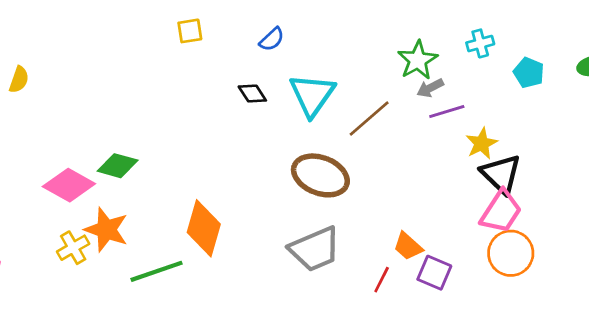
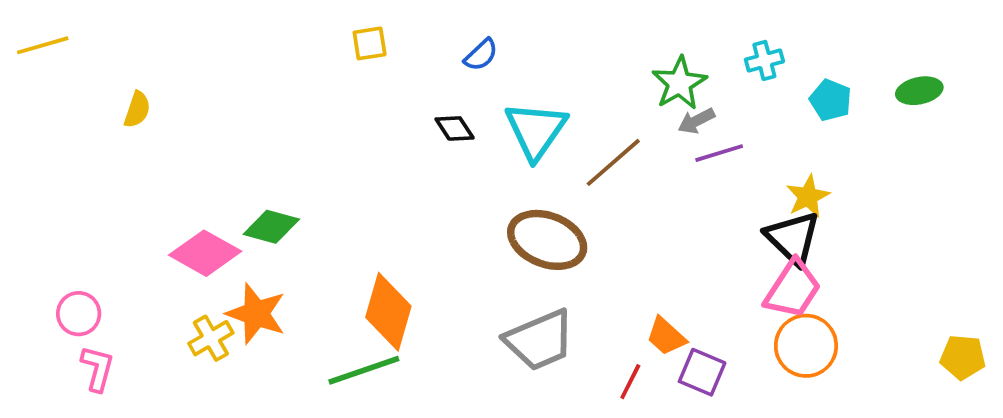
yellow star: (482, 143) -> (808, 196), moved
green line: (156, 271) -> (364, 370), moved

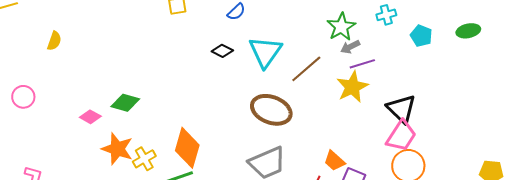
black diamond: (455, 128) -> (222, 51), turned -30
yellow star: (808, 196) -> (352, 87), moved, size x1.4
pink diamond: (205, 253) -> (90, 117), size x0.6
pink circle: (79, 314) -> (23, 97), moved
yellow cross: (211, 338) -> (144, 159), moved

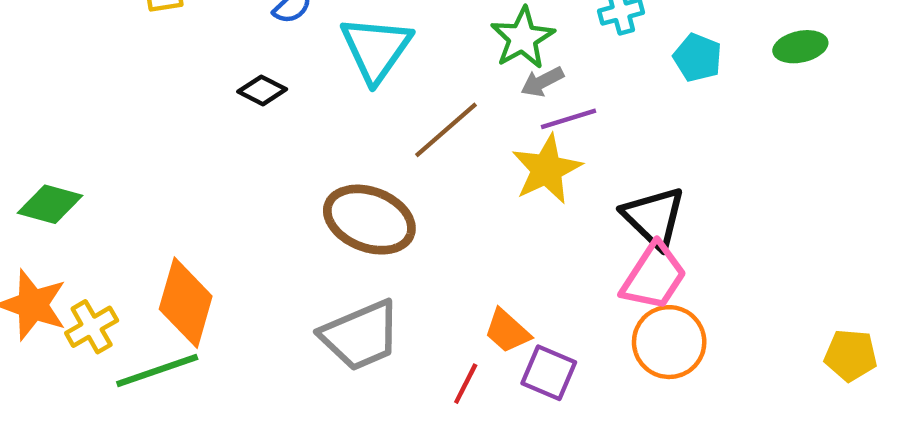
cyan triangle: (265, 52) -> (376, 49), moved

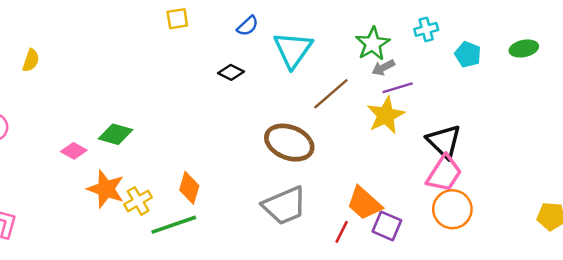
orange diamond: (186, 303) -> (189, 188), size x0.7
orange trapezoid: (507, 331) -> (364, 203), size x1.4

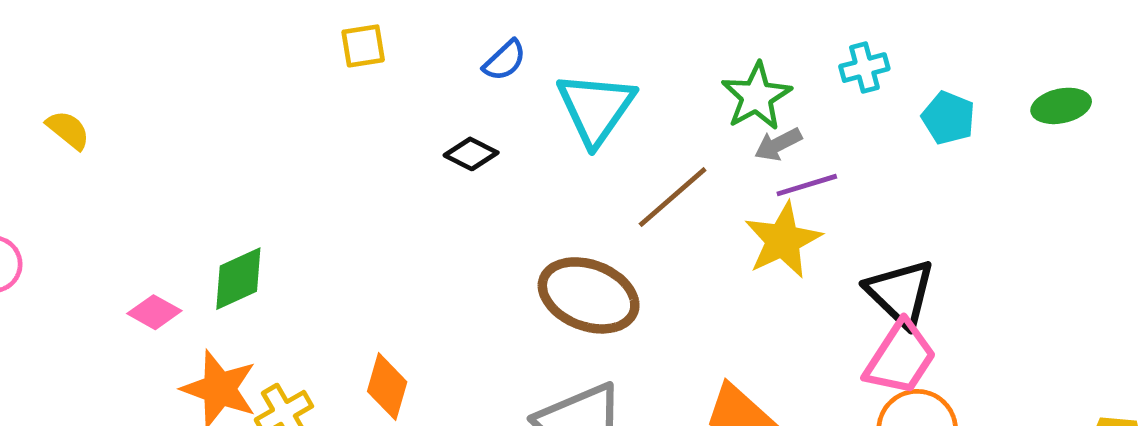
yellow semicircle: (31, 60) -> (68, 130), turned -70
green diamond: (115, 134) -> (238, 279), turned -40

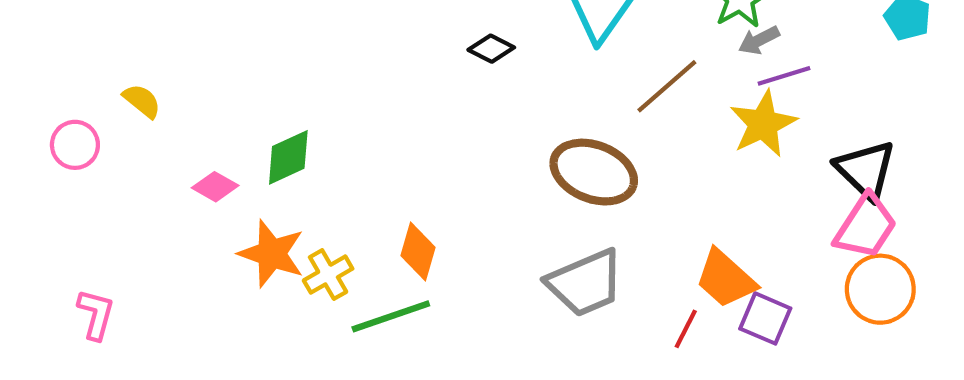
yellow semicircle: (68, 130) -> (142, 101), moved

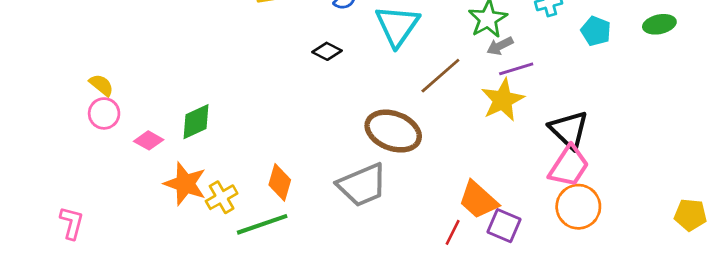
pink circle: (75, 145) -> (104, 113), moved
gray trapezoid: (585, 283) -> (362, 185), moved

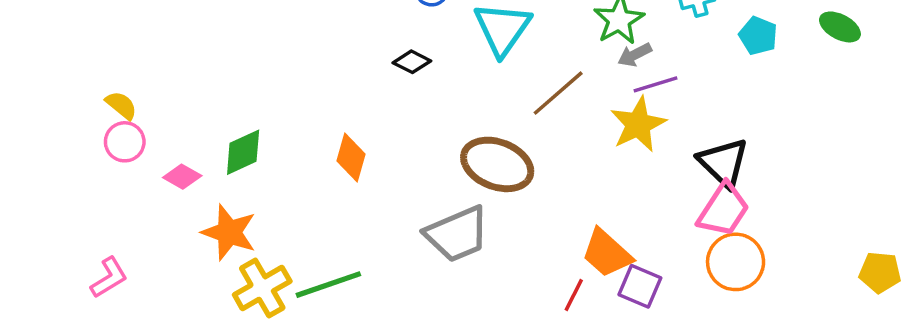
green ellipse: (659, 24) -> (840, 27), turned 40
orange diamond: (280, 182) -> (351, 157), moved
yellow cross: (222, 197) -> (262, 288), moved, size x1.4
pink L-shape: (72, 223) -> (109, 278), moved, turned 44

